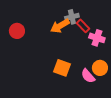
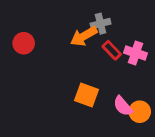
red rectangle: (83, 26) -> (112, 50), moved
orange circle: (100, 68) -> (140, 112), moved

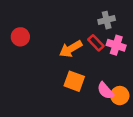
gray cross: (101, 24) -> (107, 20), moved
orange arrow: (84, 36) -> (71, 49), moved

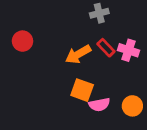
gray cross: (107, 20) -> (99, 13), moved
pink semicircle: (105, 91) -> (99, 105), moved, turned -60

